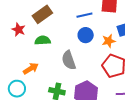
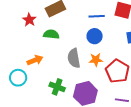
orange star: (109, 41) -> (96, 60), moved

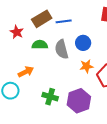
blue line: (97, 16) -> (64, 21), moved
gray semicircle: (74, 58) -> (62, 49), moved

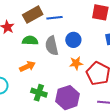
orange arrow: (26, 72) -> (27, 66), moved

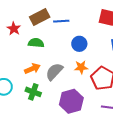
gray semicircle: (52, 46) -> (54, 72), moved, turned 54
green cross: (39, 93) -> (33, 92), moved

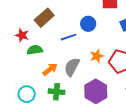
blue line: (61, 21) -> (69, 37), moved
green semicircle: (36, 43) -> (35, 50), moved
blue circle: (79, 44) -> (88, 24), moved

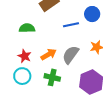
red star: (22, 35) -> (25, 56), moved
green semicircle: (35, 50) -> (27, 28), moved

